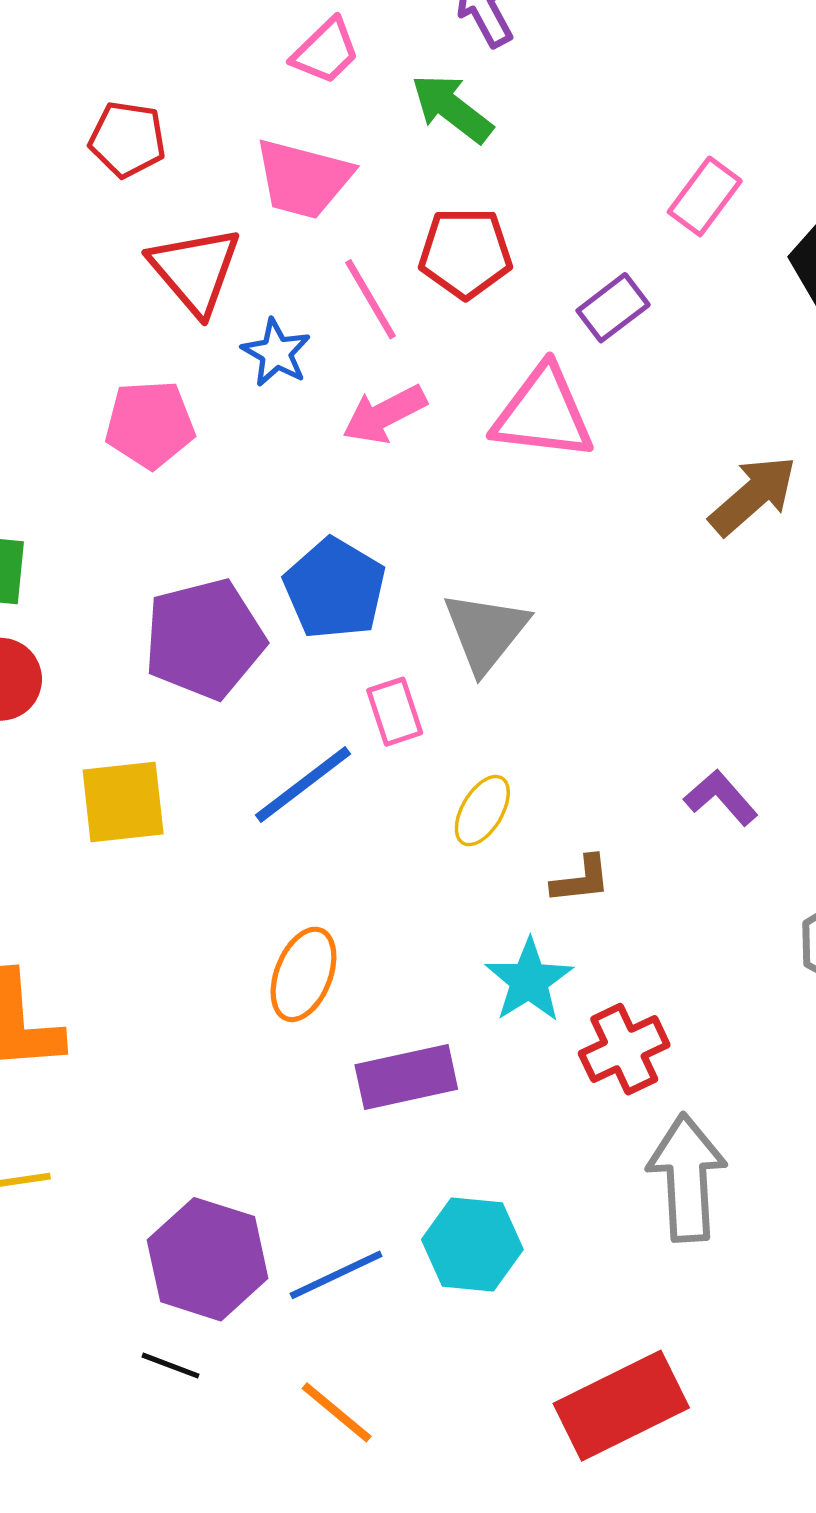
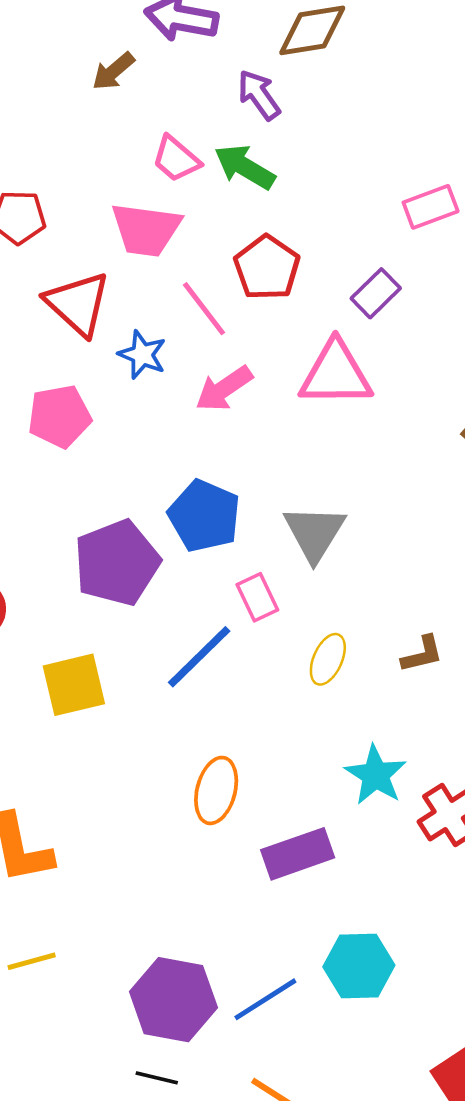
pink trapezoid: (326, 51) -> (176, 159), moved, turned 92
pink rectangle: (705, 196) -> (431, 207), turned 40
red pentagon: (465, 253) -> (267, 268), turned -30
brown L-shape: (581, 880) -> (422, 654), moved

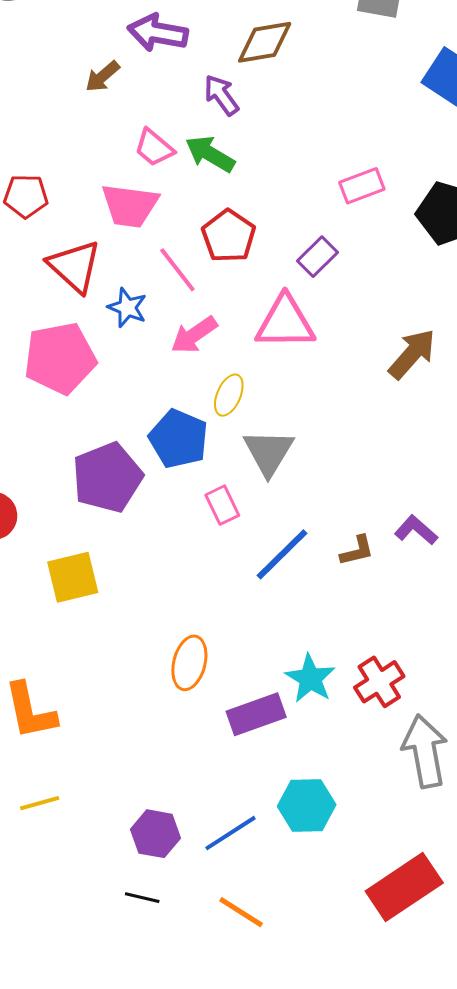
pink pentagon: (59, 416) -> (60, 358), size x1.4
blue line: (199, 657) -> (282, 554), moved
yellow ellipse: (328, 659) -> (229, 395), moved
cyan star: (376, 775) -> (310, 679), moved
purple hexagon: (173, 1000) -> (155, 834), size x0.7

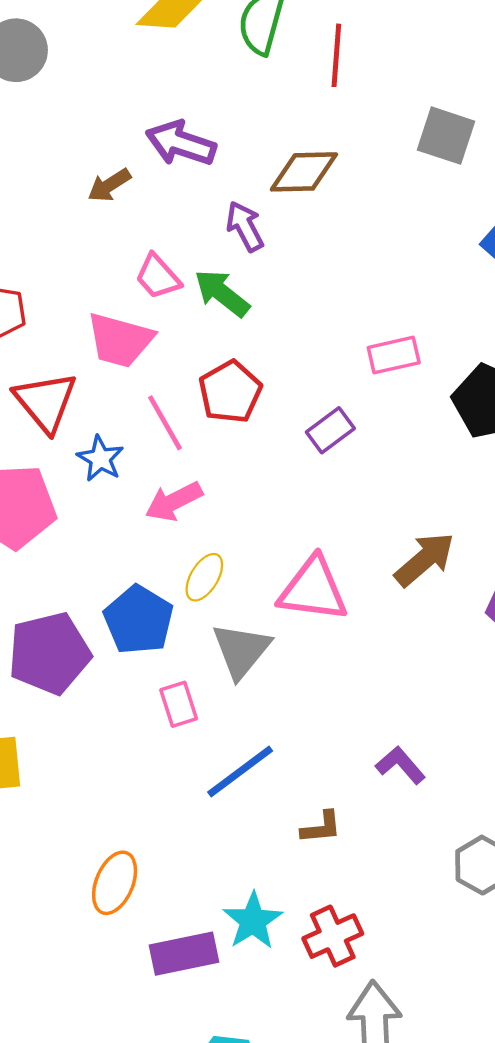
pink triangle: (285, 322) -> (313, 590), moved
brown L-shape: (357, 551) -> (321, 827), moved

